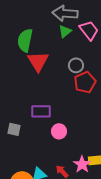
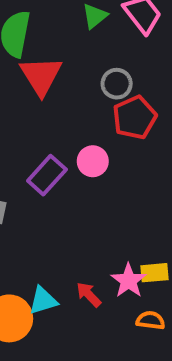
purple rectangle: (41, 111) -> (47, 175), turned -48
pink circle: (59, 131) -> (93, 161), moved

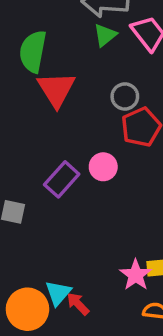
red arrow: (89, 295) -> (78, 304), moved
cyan triangle: (43, 301) -> (58, 293), turned -32

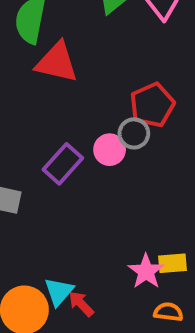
red triangle: (56, 89) -> (57, 62), turned -45
gray circle: (125, 96) -> (134, 133), moved

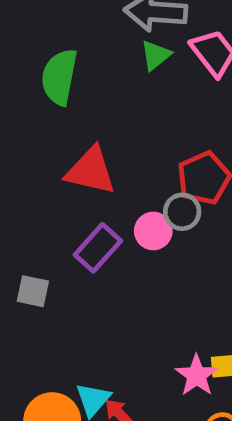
red triangle: (57, 62) -> (91, 171), moved

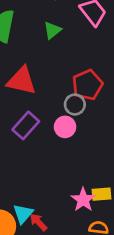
green triangle: (156, 55) -> (52, 30), moved
pink circle: (153, 231) -> (65, 127), moved

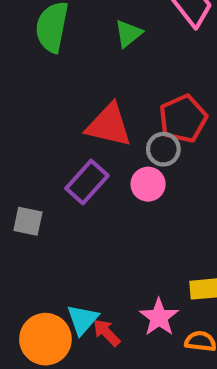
red triangle: (22, 81) -> (109, 125), moved
pink star: (83, 200) -> (159, 317), moved

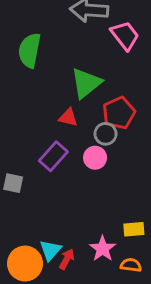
green triangle: (128, 33) -> (86, 83), moved, size x1.6
red triangle: (109, 125) -> (68, 117), size x0.6
red arrow: (107, 333) -> (67, 259), turned 72

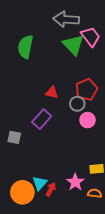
green triangle: (86, 83) -> (73, 45), moved, turned -35
pink circle: (95, 158) -> (88, 120), moved

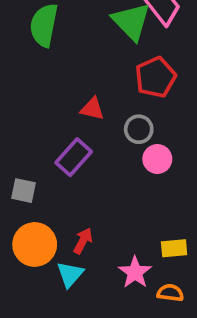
red pentagon: (86, 90) -> (155, 77), moved
red arrow: (51, 189) -> (83, 241), moved
orange circle: (22, 192) -> (35, 244), moved

